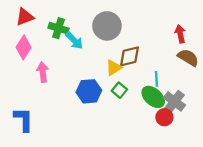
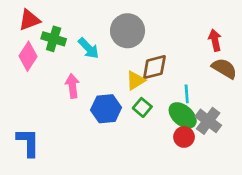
green cross: (59, 28) -> (54, 39), moved
pink arrow: (43, 72) -> (72, 86), moved
red circle: (164, 117) -> (184, 137), moved

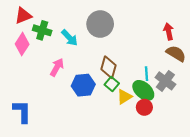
brown diamond: (154, 67) -> (109, 67), moved, turned -60
yellow triangle: (136, 80) -> (124, 97), moved
pink arrow: (72, 86) -> (57, 67), turned 36
gray cross: (208, 121) -> (165, 81), moved

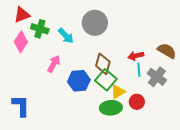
red arrow: (169, 31) -> (136, 56), moved, turned -91
green square: (112, 84) -> (106, 80), size x1.5
green ellipse: (143, 90) -> (111, 108), moved, turned -45

